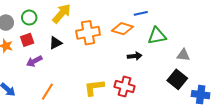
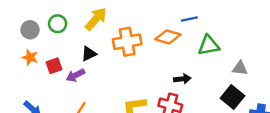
red square: (27, 40) -> (54, 66), moved
black arrow: (135, 56) -> (182, 79), moved
purple arrow: (34, 61) -> (76, 75), moved

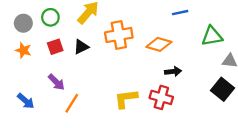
orange diamond: (168, 37) -> (159, 44), moved
green triangle: (209, 45) -> (212, 36), moved
red square: (54, 66) -> (55, 47), moved
purple arrow: (76, 75) -> (56, 82), moved, turned -108

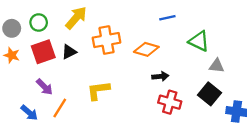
green triangle: (212, 36) -> (199, 41), turned 35
red square: (55, 47) -> (43, 52), size x1.5
red cross: (161, 97) -> (170, 102), moved
yellow L-shape: (126, 99) -> (98, 90), moved
blue arrow: (26, 101) -> (29, 113), moved

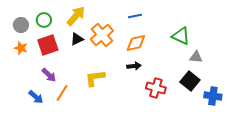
blue line: (167, 18) -> (135, 16), moved
orange cross: (107, 40) -> (102, 35), turned -30
orange diamond: (146, 49) -> (136, 43), turned -30
black triangle: (69, 52) -> (77, 39), moved
black arrow: (160, 76) -> (134, 66), moved

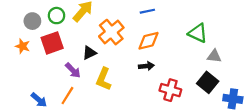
green circle: (44, 20) -> (56, 16), moved
gray circle: (21, 25) -> (32, 21), moved
black triangle: (77, 39) -> (89, 53), moved
purple arrow: (49, 75) -> (73, 70), moved
yellow L-shape: (95, 78) -> (104, 79), turned -60

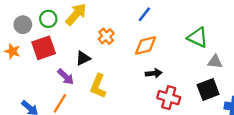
blue line: (147, 11) -> (144, 14), turned -40
orange cross: (111, 32) -> (106, 36), size x0.6
black arrow: (146, 66) -> (154, 73), moved
black square: (208, 82) -> (208, 90), turned 30

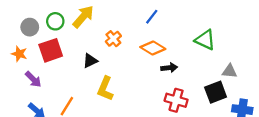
orange diamond: (146, 46) -> (153, 48), turned 45
gray triangle: (215, 62) -> (229, 71), moved
black arrow: (154, 73) -> (169, 68), moved
purple arrow: (66, 77) -> (33, 79), moved

